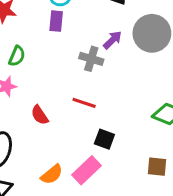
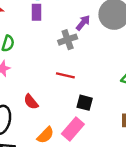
gray cross: (91, 59) -> (68, 40), turned -30
red semicircle: (40, 115) -> (31, 102), moved

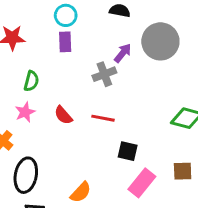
red semicircle: (31, 102) -> (63, 115), moved
pink rectangle: (73, 129) -> (142, 183), moved

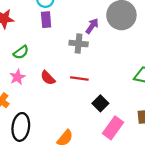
gray cross: (104, 74) -> (79, 44), turned 30
green semicircle: (31, 81) -> (21, 52), turned 42
black square: (128, 151) -> (100, 103), turned 35

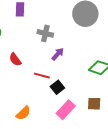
purple arrow: (92, 26) -> (58, 54), moved
red line: (79, 78) -> (42, 76), moved

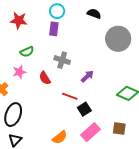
gray cross: (45, 33) -> (62, 60), moved
orange semicircle: (23, 113) -> (60, 137), moved

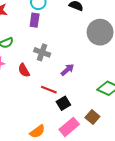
brown square: (119, 129) -> (92, 117), moved, turned 32

